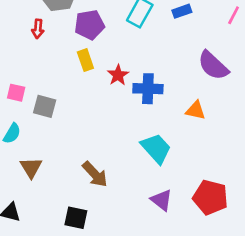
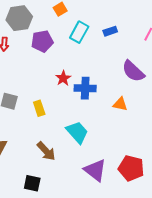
yellow rectangle: (85, 60) -> (39, 108), moved
cyan trapezoid: (156, 148) -> (77, 132), moved
purple triangle: (161, 200) -> (95, 170), size x1.4

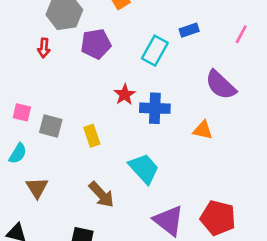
cyan rectangle: (79, 32) -> (155, 51), moved

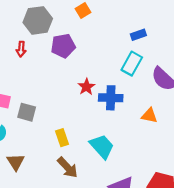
cyan rectangle: (155, 51) -> (132, 64), moved
yellow rectangle: (92, 136) -> (62, 138), moved

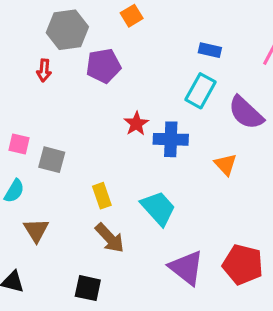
blue rectangle: (138, 35) -> (210, 50), turned 32
orange triangle: (149, 116) -> (226, 164), turned 35

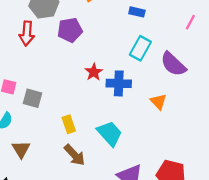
blue rectangle: (210, 50) -> (137, 12), moved
red arrow: (44, 70) -> (27, 33), size x1.5

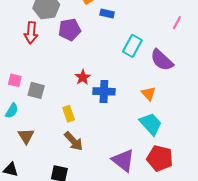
blue rectangle: (137, 12) -> (107, 13), moved
red star: (94, 72) -> (83, 77), moved
blue cross: (119, 83) -> (104, 91), moved
cyan trapezoid: (110, 133) -> (151, 124), moved

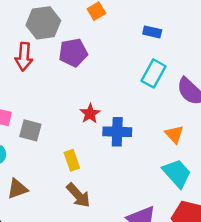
blue rectangle: (107, 13) -> (152, 32), moved
brown triangle: (26, 136) -> (17, 189), turned 42

